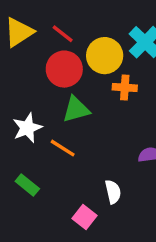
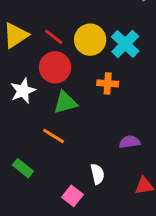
yellow circle: (105, 56) -> (90, 40), moved
white star: (27, 128) -> (23, 91), moved

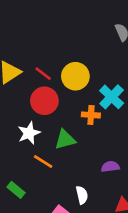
cyan cross: (125, 44) -> (112, 97), moved
white star: (23, 91) -> (29, 133), moved
green triangle: (65, 102) -> (65, 139), moved

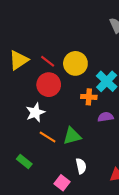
green triangle: (65, 139) -> (72, 136), moved
purple semicircle: (110, 167) -> (106, 117), moved

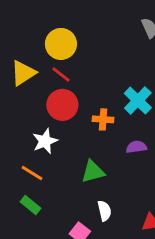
yellow circle: (75, 63) -> (61, 44), moved
orange cross: (89, 97) -> (103, 119), moved
orange line: (48, 137) -> (32, 173), moved

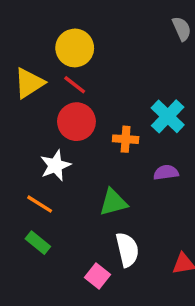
white semicircle: (104, 211) -> (127, 250), size x1.4

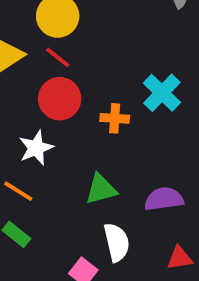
purple semicircle: (166, 173) -> (164, 199), moved, size x1.4

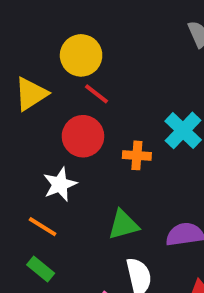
red line: (58, 57) -> (96, 94), moved

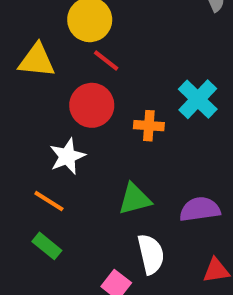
yellow triangle: (31, 94) -> (37, 60), turned 39

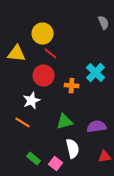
green rectangle: (47, 246) -> (34, 159), moved

